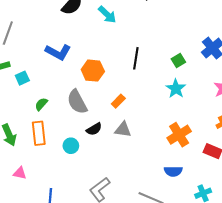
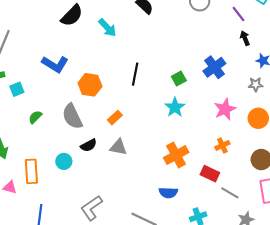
orange rectangle: (39, 133) -> (31, 171), moved

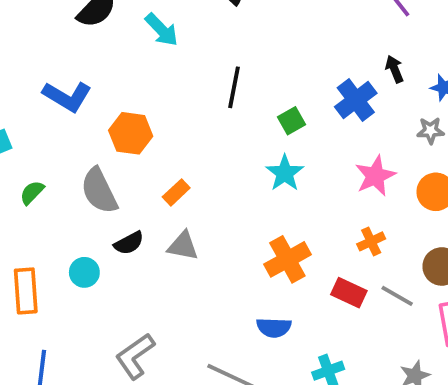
black arrow: (245, 38) -> (394, 69), moved
black line: (135, 74) -> (234, 87), moved
gray line: (230, 193) -> (397, 296), moved

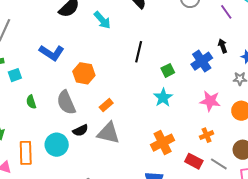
pink star: (375, 176) -> (210, 101), turned 30
green semicircle: (32, 193) -> (31, 102), turned -64
gray triangle: (183, 246) -> (108, 133), size x1.4
cyan circle: (84, 272) -> (57, 145), size x1.5

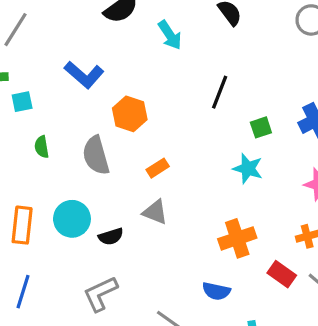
cyan star: (163, 98) -> (248, 169), turned -30
black semicircle: (80, 130) -> (111, 236), moved
gray triangle: (108, 133) -> (155, 212), size x0.7

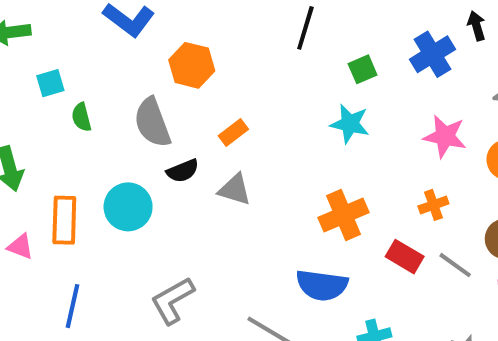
cyan square: (22, 102) -> (50, 83), moved
black semicircle: (111, 236) -> (183, 171), moved
blue semicircle: (216, 291) -> (322, 285), size x1.4

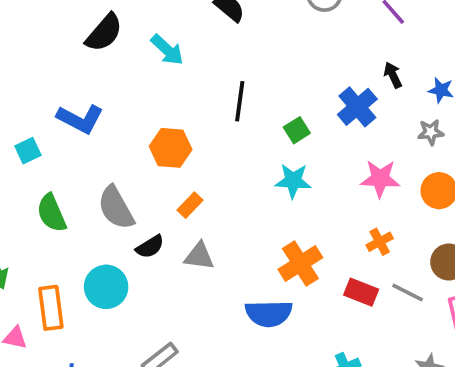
orange hexagon: (192, 65) -> (171, 148), moved
cyan square: (50, 83) -> (28, 151), moved
green semicircle: (81, 117) -> (52, 213), size x1.5
blue semicircle: (322, 285) -> (269, 313), moved

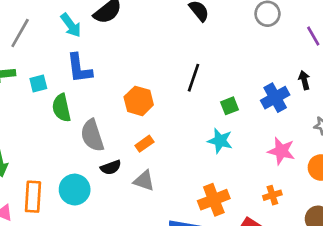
cyan arrow: (167, 50) -> (71, 25), moved
blue L-shape: (80, 119) -> (79, 68), turned 44
green semicircle: (52, 213) -> (61, 108), moved

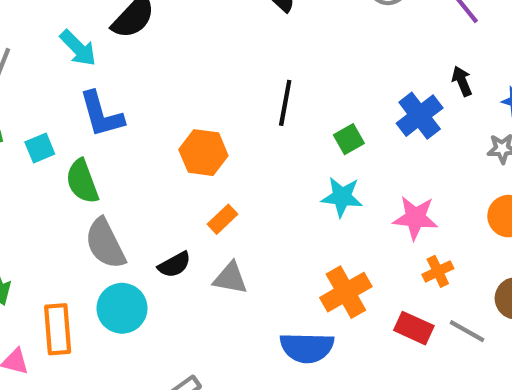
gray semicircle: (92, 135) -> (105, 244), moved
pink star: (281, 151) -> (415, 218), moved

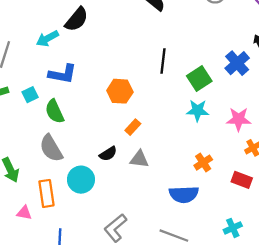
cyan arrow: (78, 48) -> (47, 38), turned 110
blue L-shape: (101, 114) -> (63, 74), turned -60
green square: (349, 139) -> (199, 79), size x1.5
gray semicircle: (105, 244) -> (51, 148), moved
orange cross: (346, 292) -> (203, 163), size x0.7

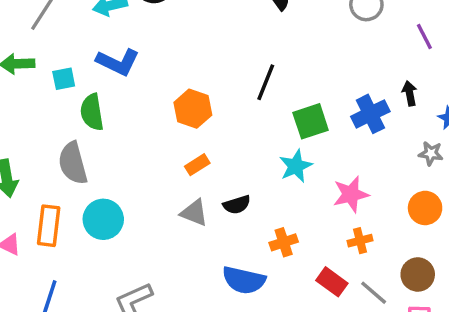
cyan star: (198, 110) -> (296, 166), turned 30
pink star: (239, 119) -> (351, 194), turned -30
black semicircle: (108, 154) -> (237, 205), moved

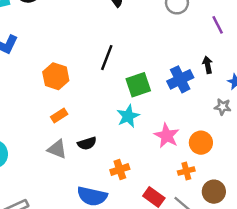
pink star: (351, 194) -> (167, 136), turned -30
orange circle: (425, 208) -> (201, 143), moved
orange cross: (360, 241) -> (186, 171), moved

